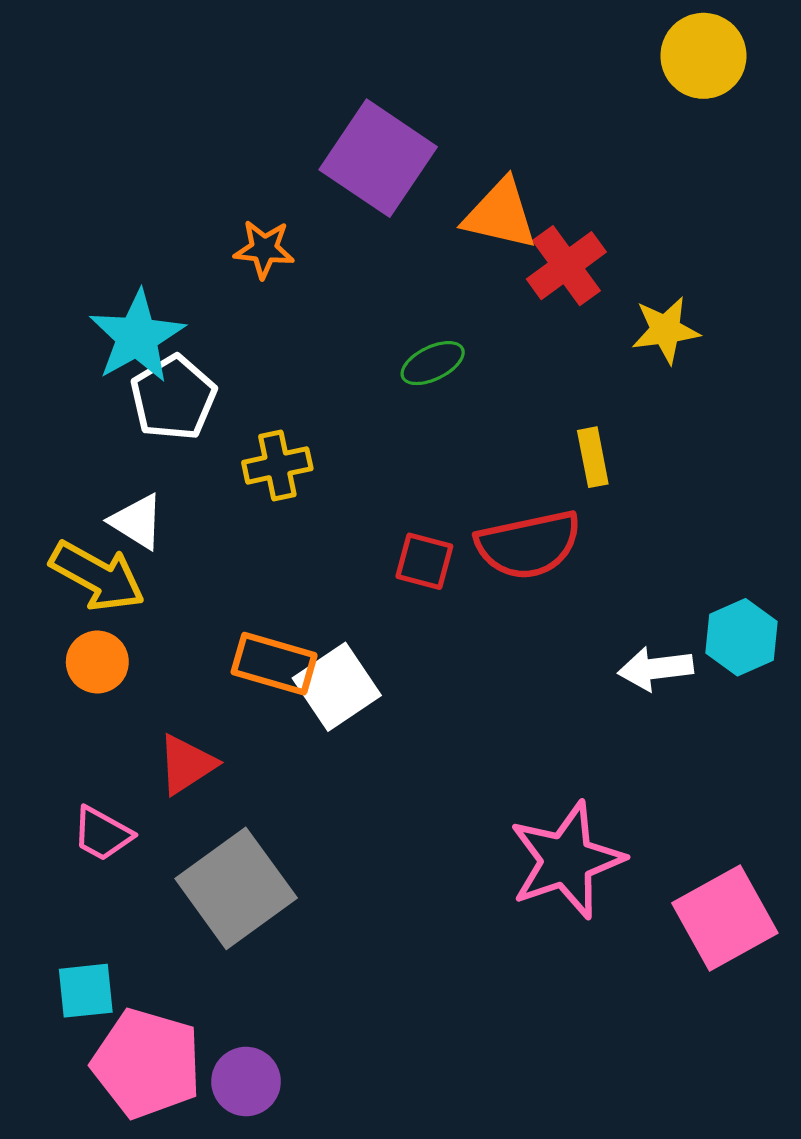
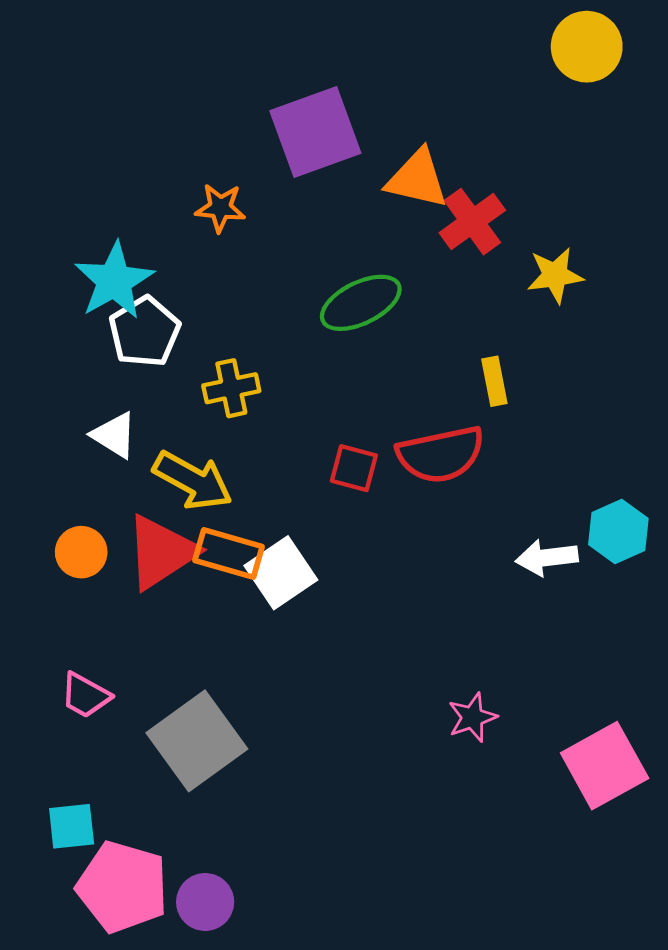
purple square: (378, 158) -> (315, 132), turned 36
green ellipse: (433, 363) -> (361, 303), size x1.5
yellow arrow: (97, 576) -> (193, 481), moved
red triangle: (187, 764) -> (161, 552), moved, size x1.5
pink star: (566, 860) -> (472, 717), size x0.5

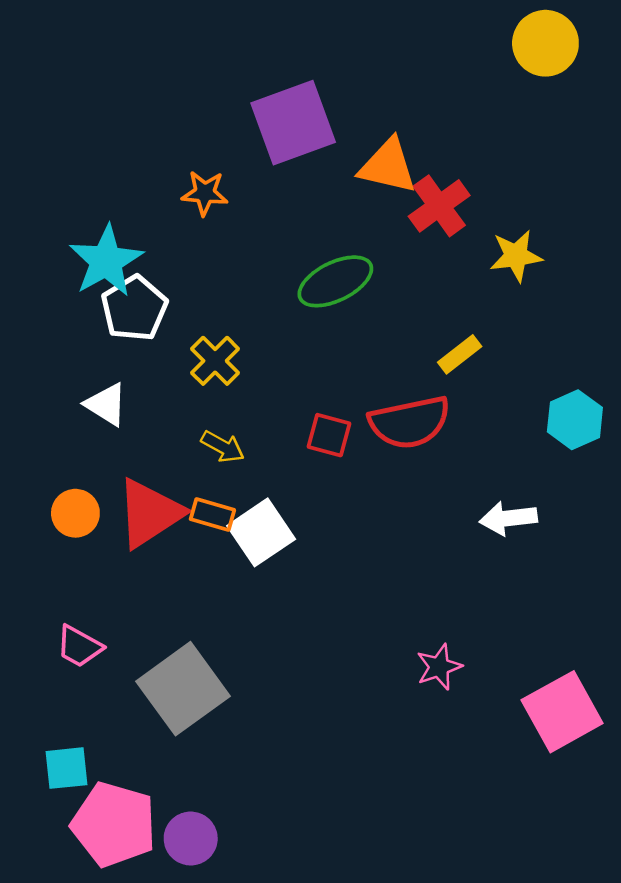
yellow rectangle: (494, 381) -> (460, 354), turned 63
yellow cross: (231, 388) -> (215, 361), turned -33
yellow arrow: (193, 481) -> (223, 447), moved, size x0.6
cyan hexagon: (618, 531) -> (575, 420), moved
orange rectangle: (229, 554) -> (212, 514), size x0.7

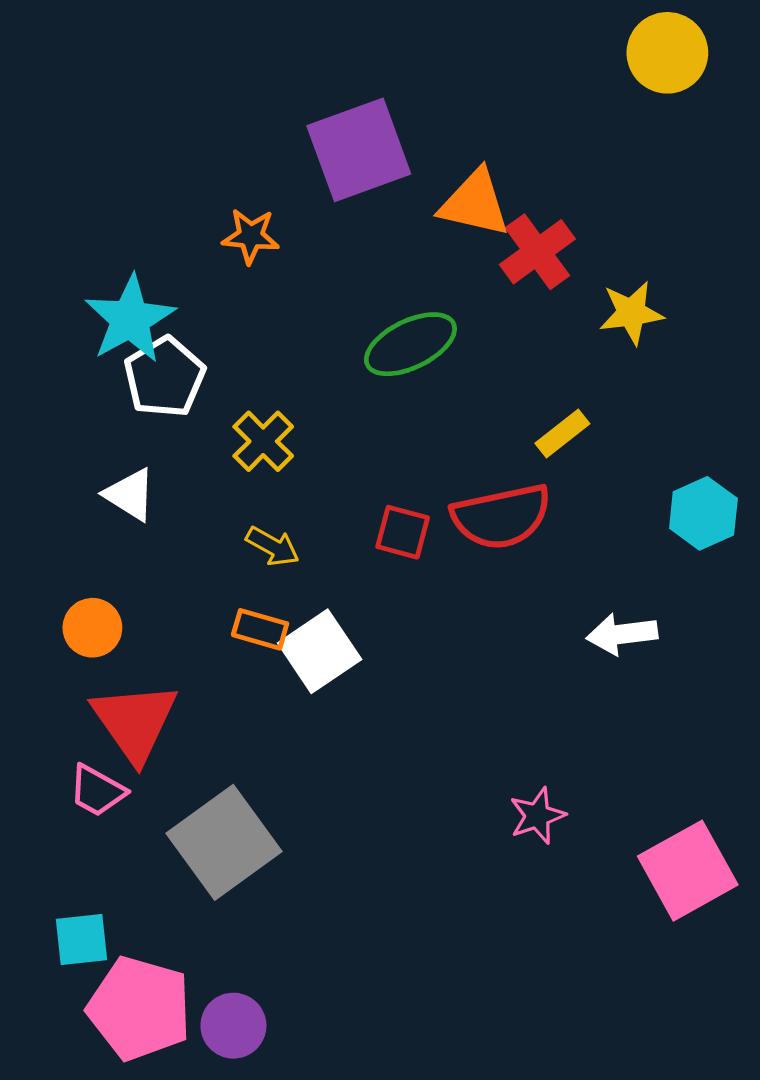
red triangle: (150, 513) -> (135, 722), moved, turned -32

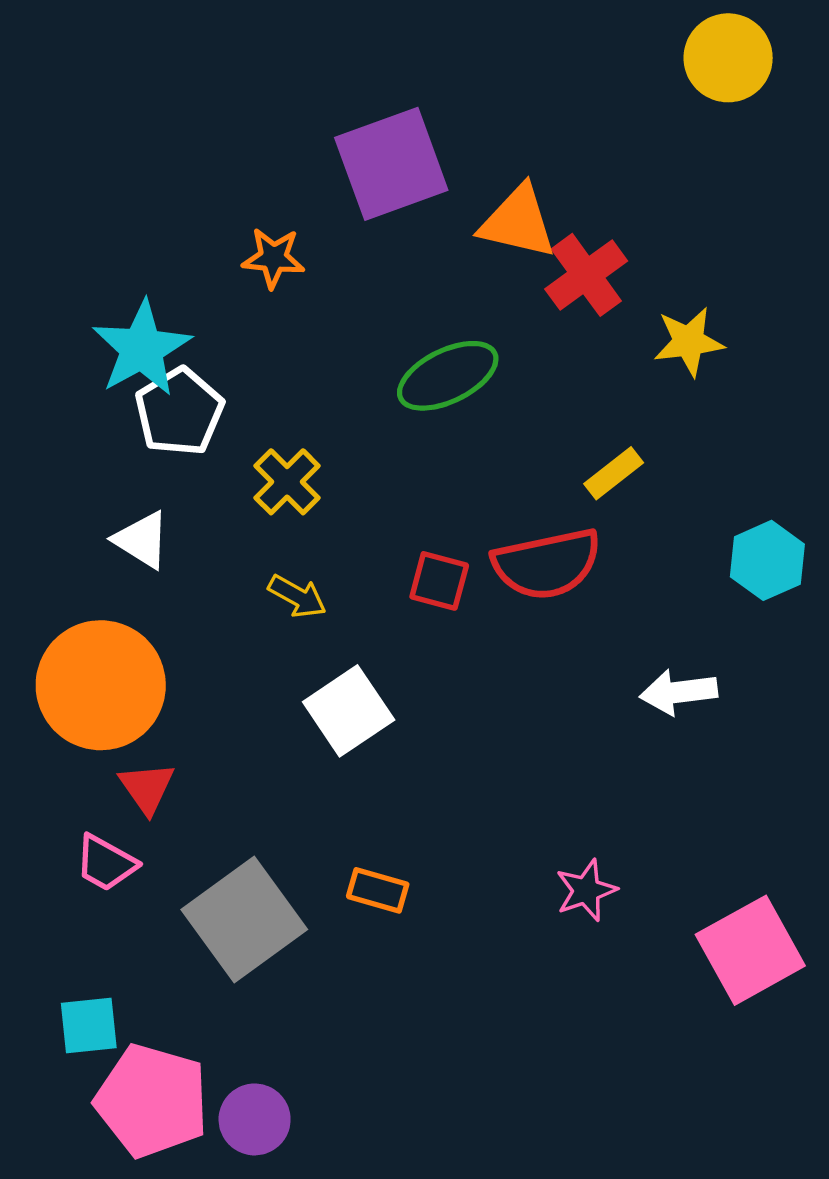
orange circle: (92, 628) -> (101, 685), size x2.0
orange rectangle: (260, 629) -> (378, 890), moved
red triangle: (135, 722) -> (147, 788), size x0.6

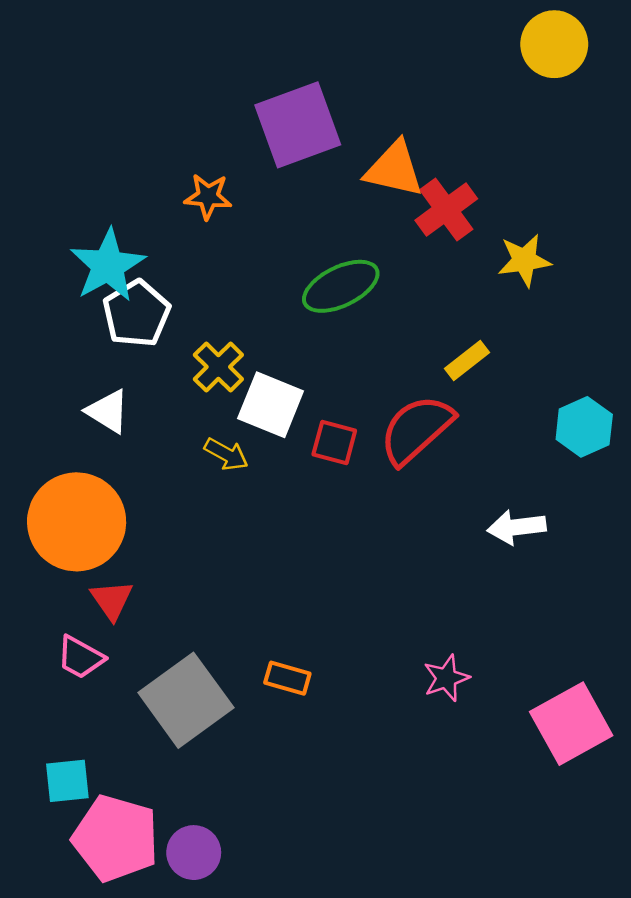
red semicircle: (547, 564) -> (416, 429), turned 150
white square: (349, 711) -> (271, 405), moved, turned -34

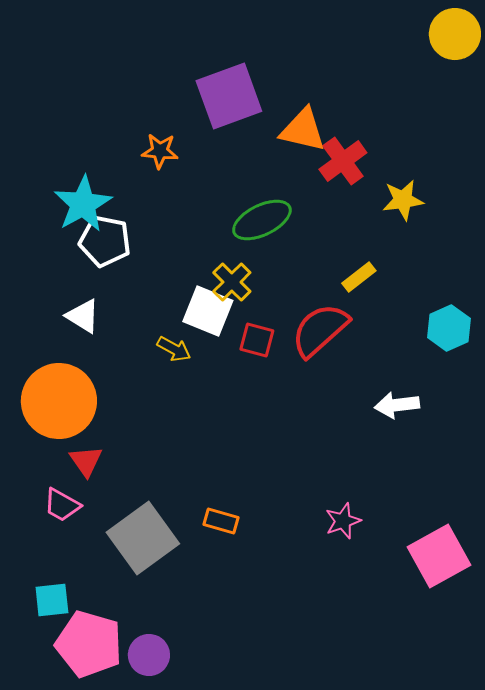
yellow circle: (554, 44) -> (455, 34), moved
white pentagon: (136, 314) -> (105, 241), turned -30
yellow cross: (218, 367) -> (232, 282), moved

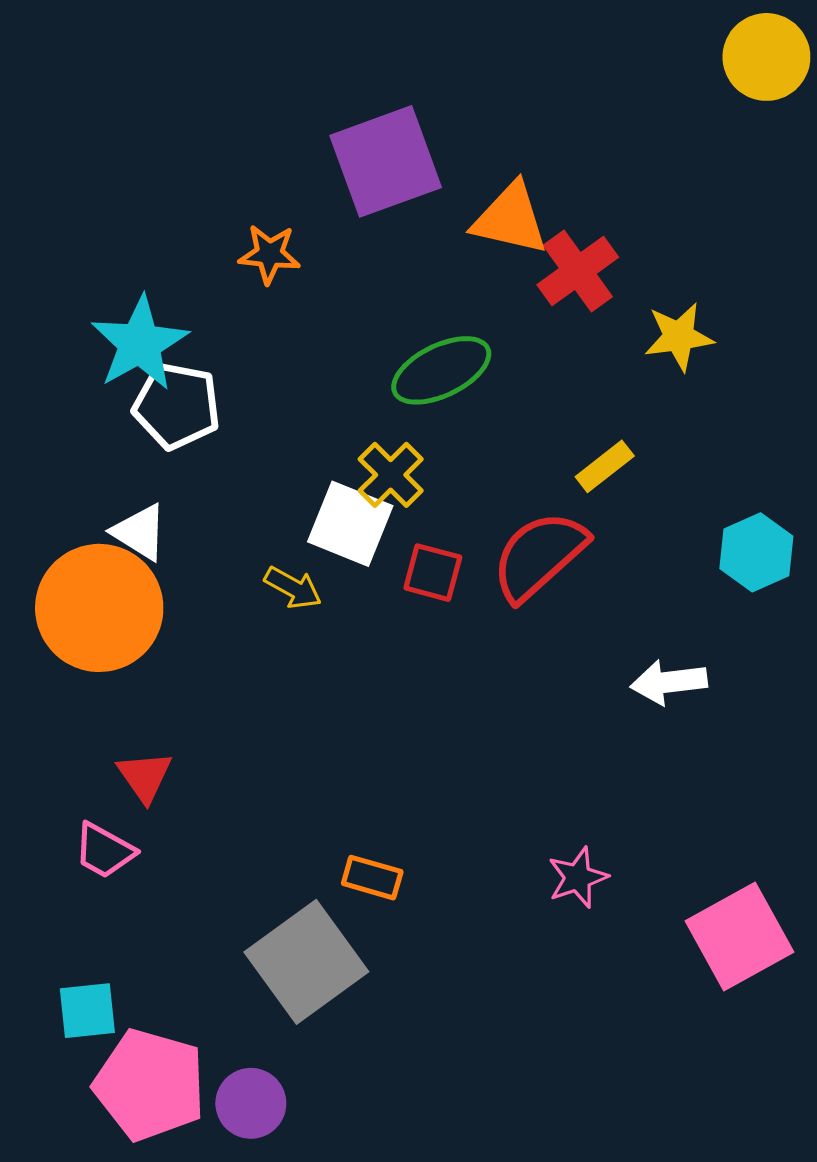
orange circle: (59, 401) -> (99, 608), moved
gray square: (143, 538) -> (306, 962), moved

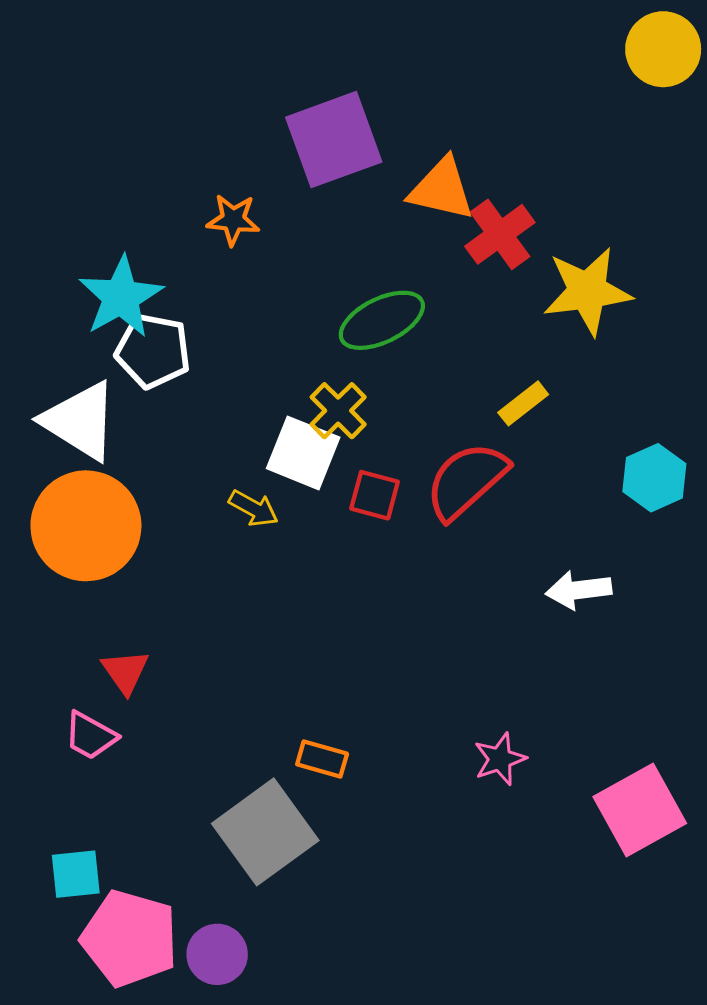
yellow star: (679, 337) -> (587, 291), size x1.5
white triangle: (140, 532) -> (80, 421), moved, size x1.6

